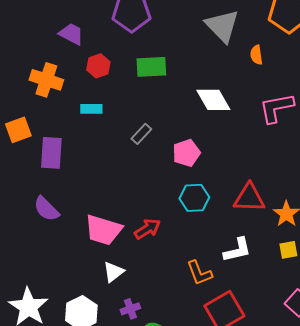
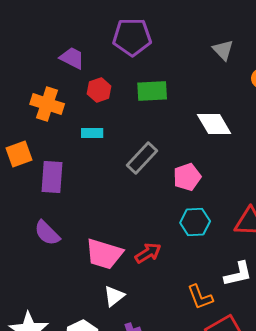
gray triangle: (222, 26) -> (223, 50), size x0.6
gray rectangle: (141, 134) -> (142, 158), size x1.5

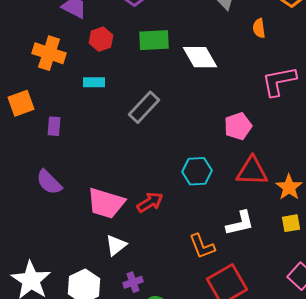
white diamond: (214, 124) -> (200, 57), moved
purple rectangle: (52, 177) -> (54, 126), size x0.6
pink pentagon: (187, 177) -> (238, 126), moved

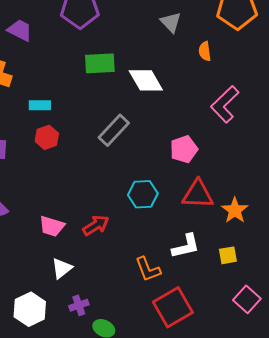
red hexagon: (101, 39) -> (47, 137), moved
pink L-shape: (279, 81) -> (225, 104), turned -33
gray rectangle: (144, 107) -> (114, 130), moved
pink trapezoid: (106, 203) -> (52, 226), size x0.7
yellow square: (291, 223) -> (228, 255), moved

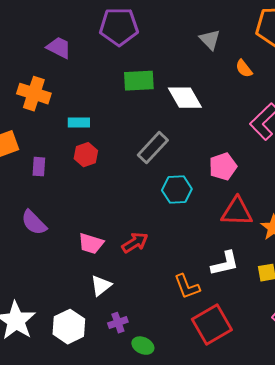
orange semicircle: (205, 51) -> (244, 69), turned -30
cyan hexagon: (143, 194) -> (177, 190), moved

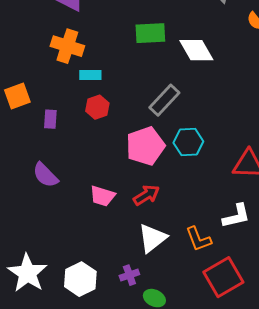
orange cross: (34, 94) -> (67, 46), moved
pink pentagon: (223, 167) -> (145, 146), moved, size x1.4
white triangle: (101, 286) -> (152, 238), moved, size x1.4

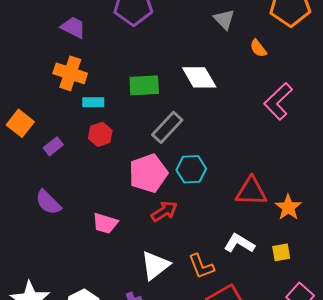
green rectangle: (150, 33) -> (144, 85), moved
orange square: (17, 96) -> (20, 123), turned -32
purple rectangle: (50, 119) -> (53, 146), turned 48
red arrow: (146, 195) -> (164, 211), moved
white L-shape: (236, 216) -> (239, 243), turned -136

